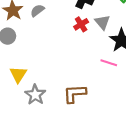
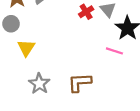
yellow triangle: (18, 74) -> (26, 48), moved

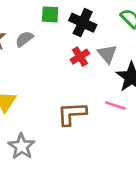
brown L-shape: (80, 83) -> (72, 114), moved

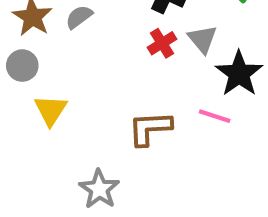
gray star: (21, 146) -> (99, 189), moved

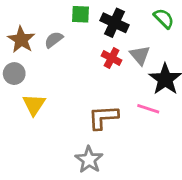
red cross: (162, 43) -> (112, 58), turned -30
gray star: (99, 189) -> (89, 160), moved

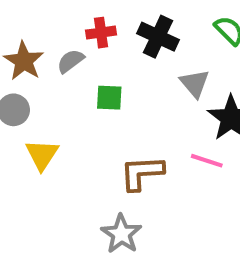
green square: (81, 14) -> (109, 98), moved
red cross: (112, 58) -> (101, 33), moved, turned -36

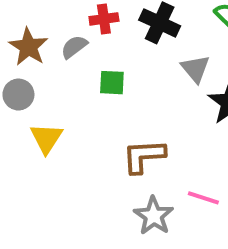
pink line: (207, 161) -> (203, 198), moved
gray star: (121, 234) -> (154, 216), moved

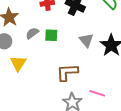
gray semicircle: (74, 47) -> (32, 33), moved
gray triangle: (195, 69) -> (86, 40), moved

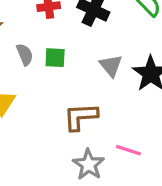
gray semicircle: (32, 33) -> (25, 54), turned 104

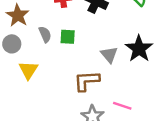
gray triangle: (111, 66) -> (109, 55), moved

